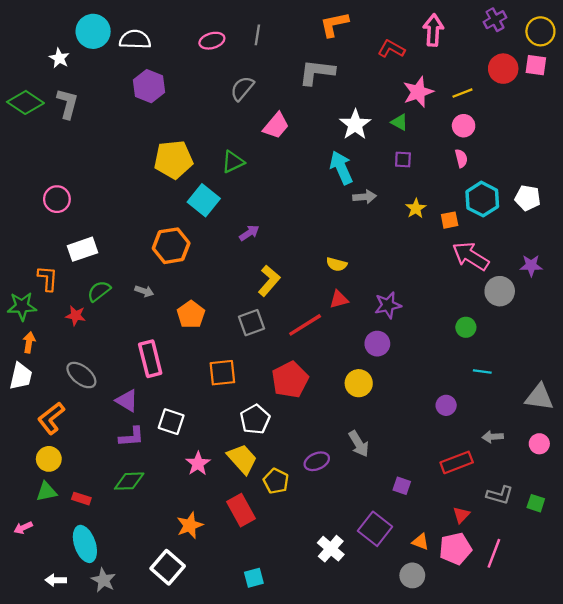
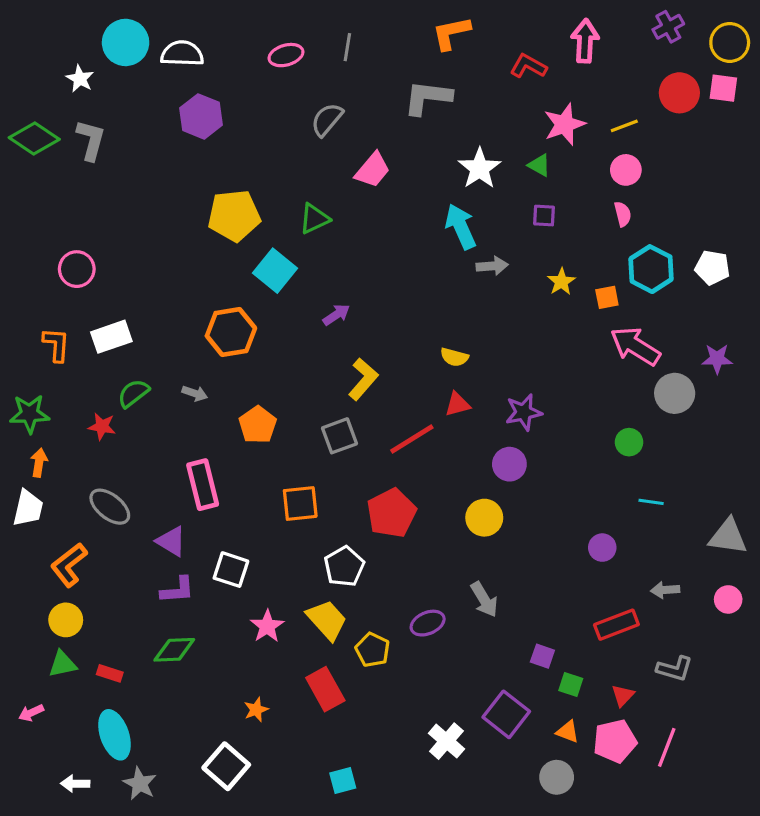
orange L-shape: (48, 278) -> (56, 345), moved
green square: (536, 503) -> (571, 684), moved
orange star: (190, 525) -> (256, 710), size x0.7

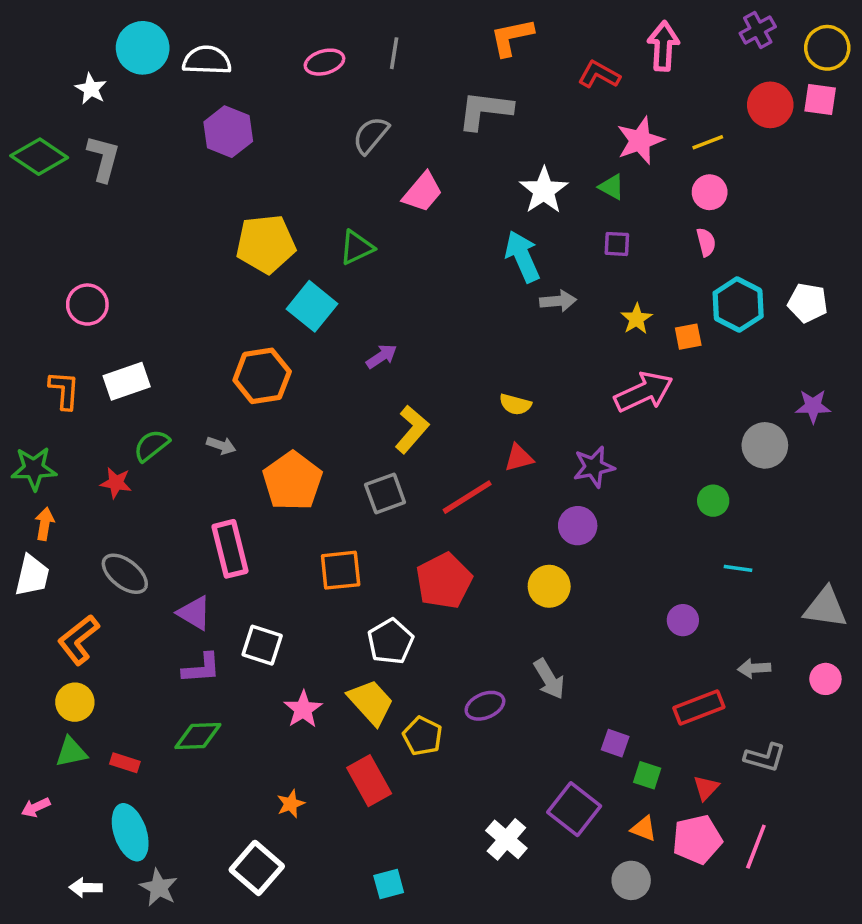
pink arrow: (635, 346) -> (644, 392), moved, turned 123
orange pentagon: (258, 425) -> (292, 481), size x1.4

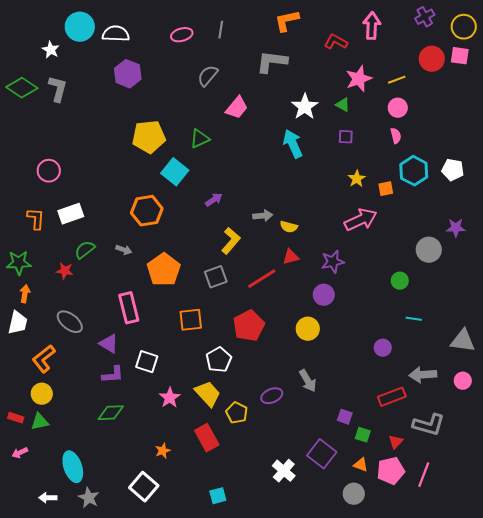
gray arrow: (558, 301) -> (263, 216), moved
gray arrow: (754, 668) -> (423, 375), size x1.5
gray L-shape: (765, 757) -> (429, 425), size x1.4
red rectangle: (125, 763) -> (16, 418), moved

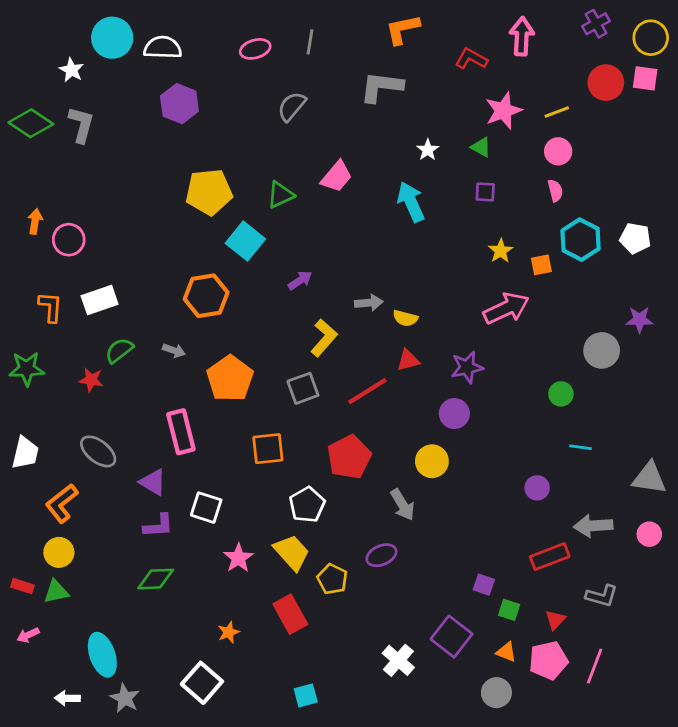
white star: (305, 107) -> (428, 150), size x0.6
pink trapezoid: (237, 108) -> (337, 177), moved
orange arrow: (25, 294) -> (35, 221), moved
gray arrow: (308, 381) -> (402, 505), moved
gray L-shape: (429, 425) -> (602, 596), size x0.7

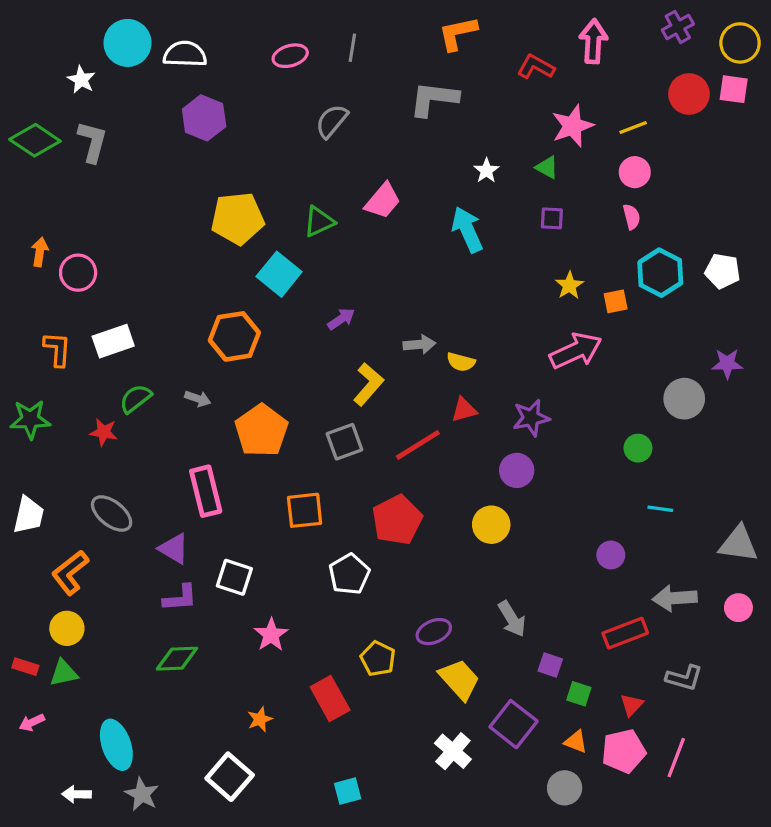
gray arrow: (402, 505) -> (512, 619), moved
yellow trapezoid: (292, 552) -> (459, 679), moved

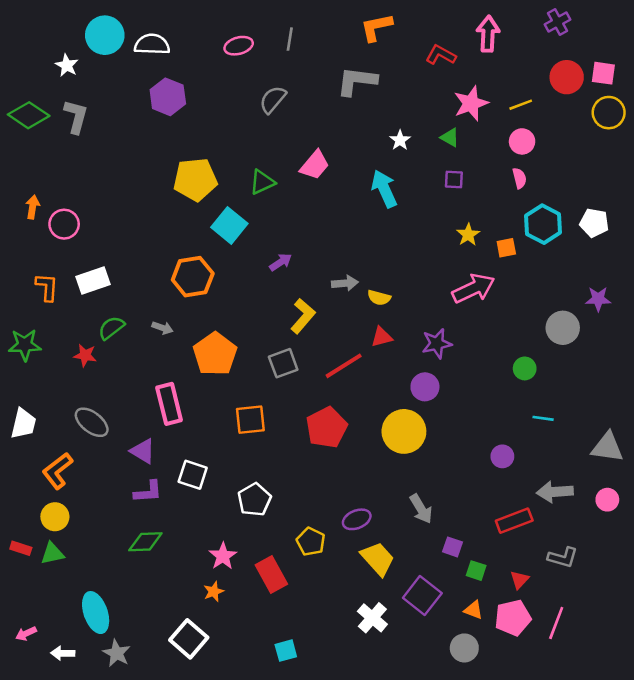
yellow circle: (740, 43) -> (609, 113), moved
yellow circle: (491, 525) -> (404, 431), size x1.4
white pentagon: (349, 574) -> (254, 500), moved
pink star: (271, 635) -> (223, 556), moved
pink arrow: (32, 722) -> (26, 634), moved

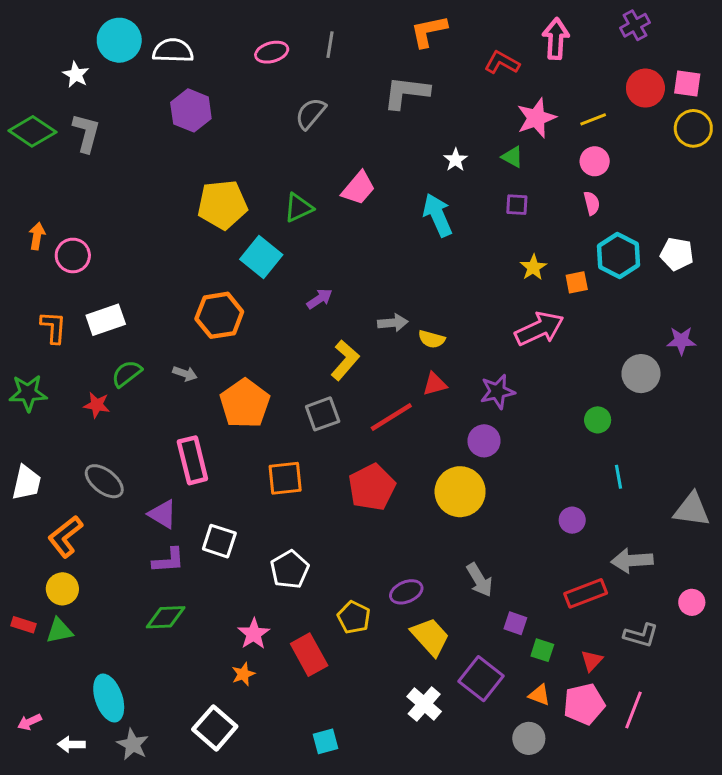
cyan line: (543, 418) -> (619, 477), turned 72
pink circle: (607, 500) -> (692, 602), moved

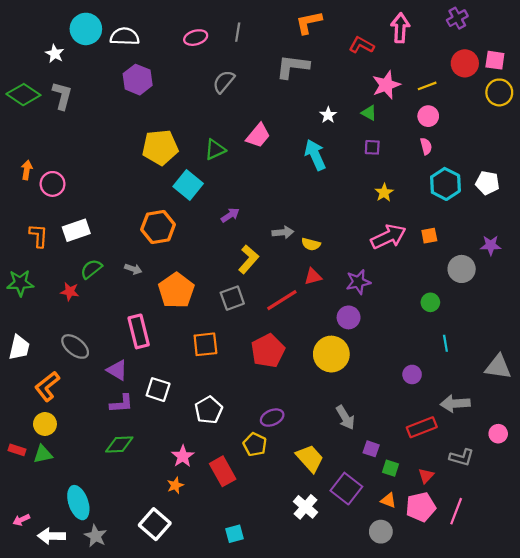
orange square: (577, 282) -> (429, 236), moved
purple ellipse: (406, 592) -> (272, 418), moved
white arrow: (71, 744) -> (51, 536), size x1.4

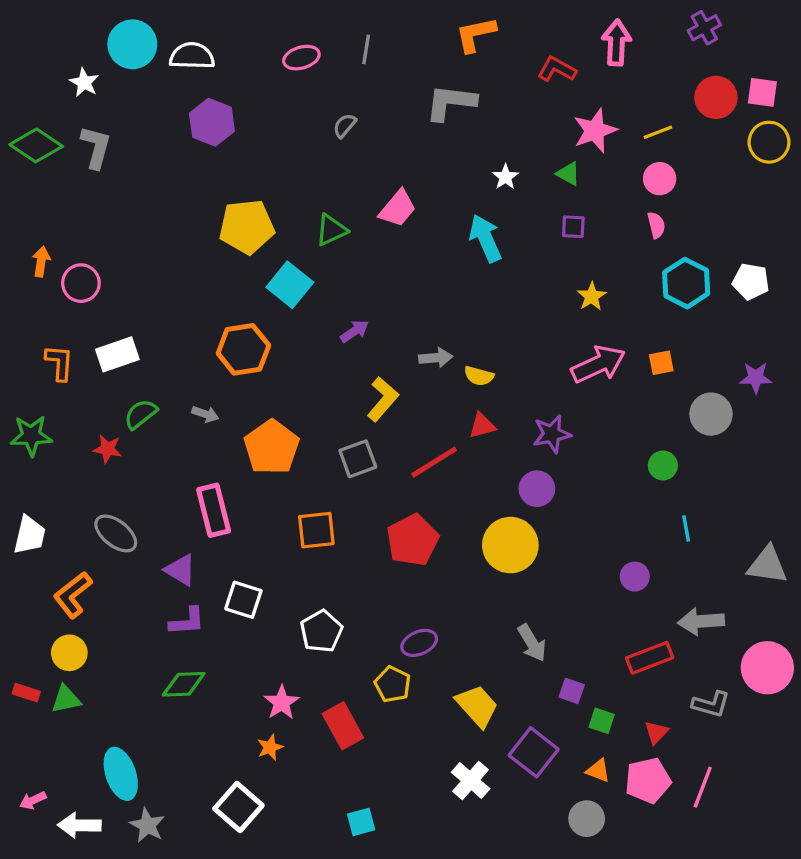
gray semicircle: (224, 82) -> (345, 126), size x0.7
pink circle: (498, 434) -> (767, 668), size x1.8

